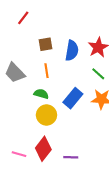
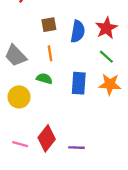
blue rectangle: (73, 98) -> (79, 83), turned -36
yellow circle: (46, 115) -> (19, 97), moved

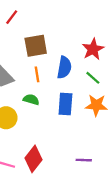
brown square: (49, 25) -> (36, 46), size x1.5
blue semicircle: (78, 31) -> (64, 67), moved
purple line: (76, 148) -> (84, 160), moved

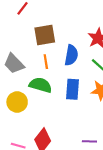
green semicircle: (31, 99) -> (41, 85), size x1.5

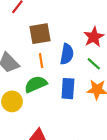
green semicircle: (41, 85) -> (36, 84), turned -40

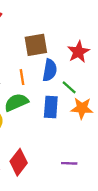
brown square: (40, 34) -> (36, 45), moved
green line: (94, 64) -> (69, 87), moved

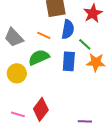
orange line: (22, 77) -> (44, 35), turned -56
purple line: (69, 163) -> (85, 121), moved

